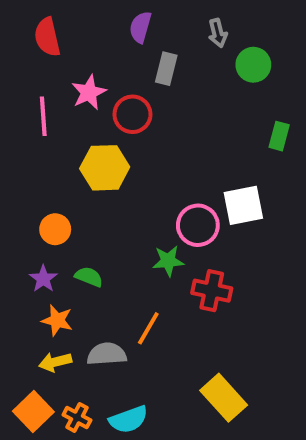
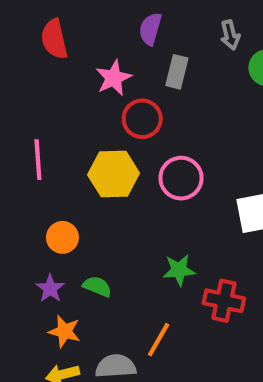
pink star: (89, 92) -> (114, 78), moved
pink line: (43, 116) -> (38, 160), moved
pink circle: (198, 225) -> (181, 178), moved

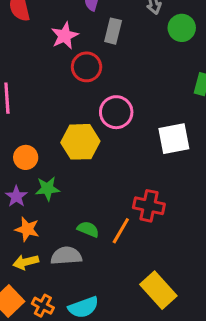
yellow hexagon: (114, 174) -> (80, 142), moved
green star: (179, 270) -> (48, 189), moved
green semicircle: (97, 286) -> (88, 229), moved
orange line: (159, 340) -> (121, 231), moved

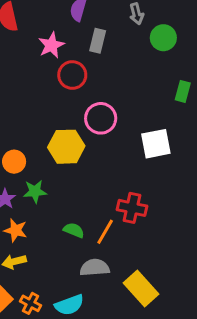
gray semicircle: (66, 256) -> (95, 268), moved

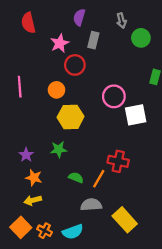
pink circle: (101, 118) -> (114, 96), moved
orange circle: (14, 162) -> (56, 90), moved
green star: (35, 191) -> (59, 149), moved

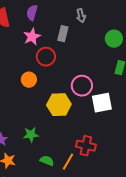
purple semicircle: (79, 17) -> (32, 13), moved
gray arrow: (121, 21) -> (81, 16), moved
green circle: (141, 38) -> (114, 39), moved
yellow hexagon: (71, 117) -> (59, 105), moved

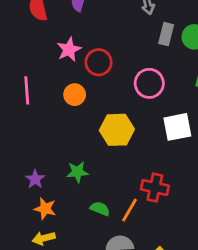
gray rectangle: (63, 34) -> (166, 34), moved
pink star: (32, 37) -> (69, 50), moved
pink circle: (82, 86) -> (149, 83), moved

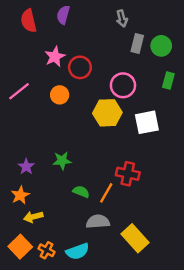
pink line: (27, 90) -> (19, 91), turned 55
yellow hexagon: (117, 130) -> (107, 113), moved
orange star: (45, 209) -> (20, 195), moved, turned 30

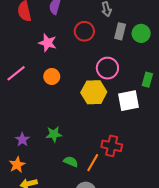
pink star: (55, 57) -> (48, 43), turned -30
red circle: (80, 67) -> (84, 31), moved
green rectangle: (168, 81) -> (147, 80), moved

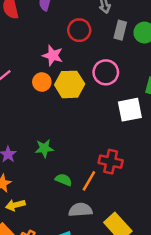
pink star: (48, 43) -> (53, 55), moved
yellow hexagon: (94, 92) -> (70, 84), moved

